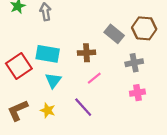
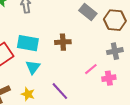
gray rectangle: (114, 34) -> (88, 12), moved
gray cross: (134, 63) -> (115, 51), moved
pink line: (94, 78) -> (91, 69), moved

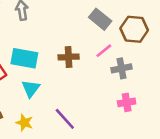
gray cross: (115, 51) -> (122, 68), moved
pink line: (91, 69) -> (104, 51), moved

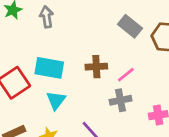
pink line: (104, 51) -> (126, 75), moved
gray cross: (122, 68) -> (121, 100), moved

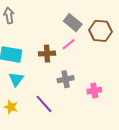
pink line: (126, 75) -> (69, 44), moved

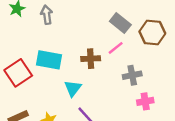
cyan triangle: (16, 79) -> (73, 88), moved
gray cross: (66, 79) -> (132, 75), moved

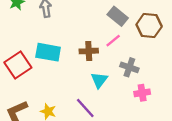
gray cross: (132, 75) -> (129, 67), turned 30
cyan triangle: (73, 88) -> (99, 80), moved

